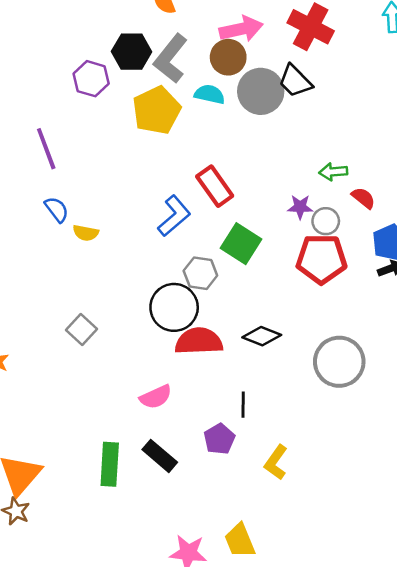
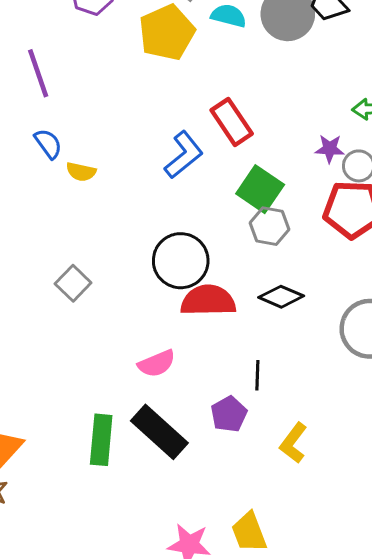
gray hexagon: (200, 273) -> (270, 226), moved
black rectangle: (160, 456) -> (159, 432), size x1.4

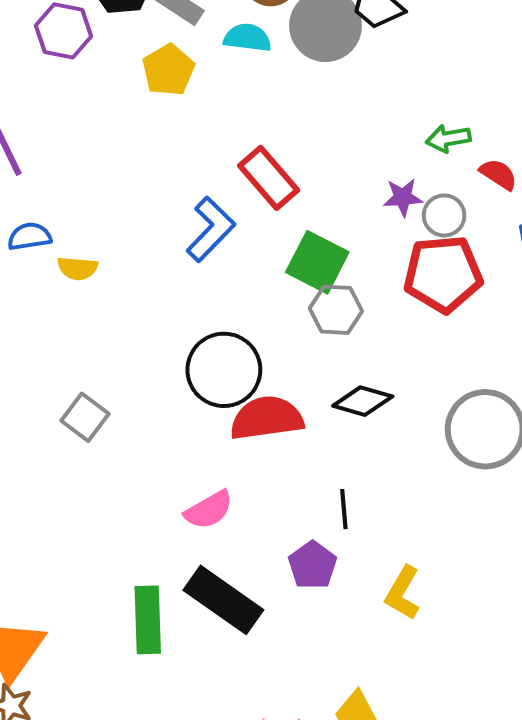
yellow pentagon: (167, 32) -> (168, 70), size x0.7
blue semicircle: (48, 144) -> (29, 236), turned -56

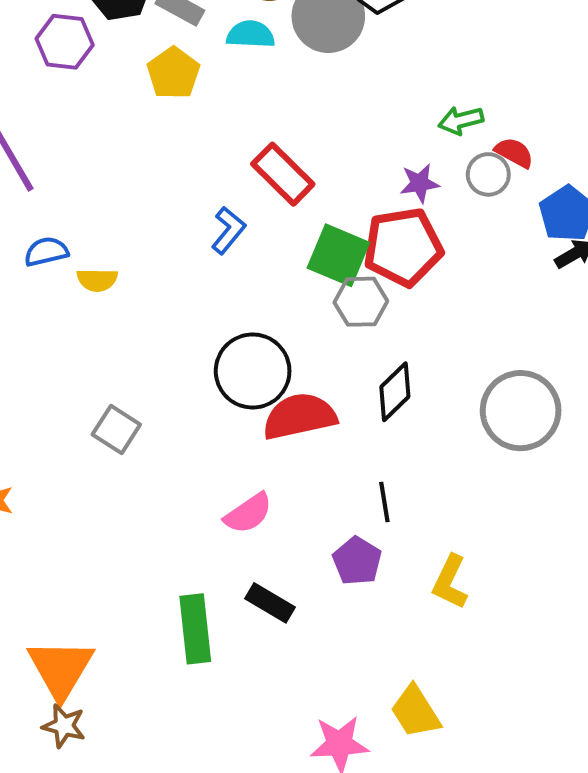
gray circle: (444, 215) -> (488, 174), moved
blue L-shape: (211, 229) -> (228, 230), size x0.7
red pentagon: (443, 274) -> (403, 247), moved
black diamond: (363, 401) -> (395, 392), turned -56
black rectangle: (223, 600) -> (270, 603), size x0.6

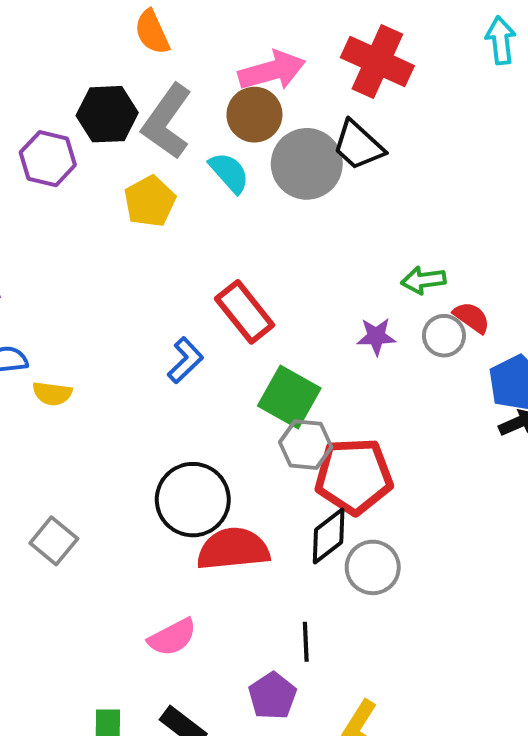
cyan semicircle: (251, 34) -> (229, 173), turned 39
red pentagon: (403, 247) -> (354, 476), moved
gray circle: (521, 411) -> (373, 567), moved, size x0.7

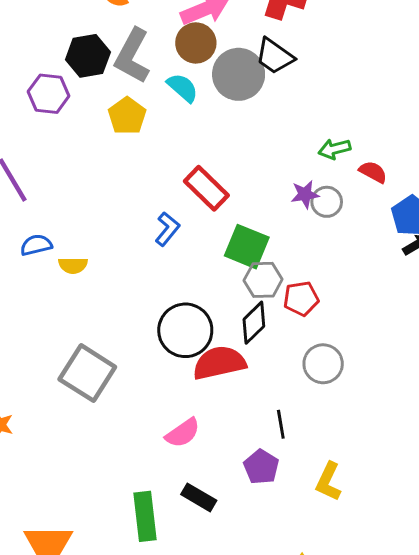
gray circle: (444, 336) -> (327, 202), moved
red pentagon: (354, 476) -> (301, 299), size x0.6
black diamond: (329, 536) -> (254, 323), moved
gray square: (54, 541) -> (87, 373), size x1.6

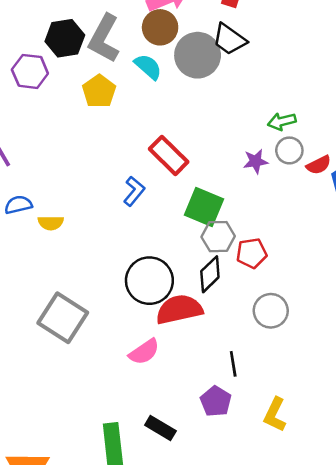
red semicircle: (373, 172) -> (319, 165), moved, turned 125
gray circle: (327, 202) -> (289, 150), moved
pink semicircle: (183, 433) -> (144, 352), moved

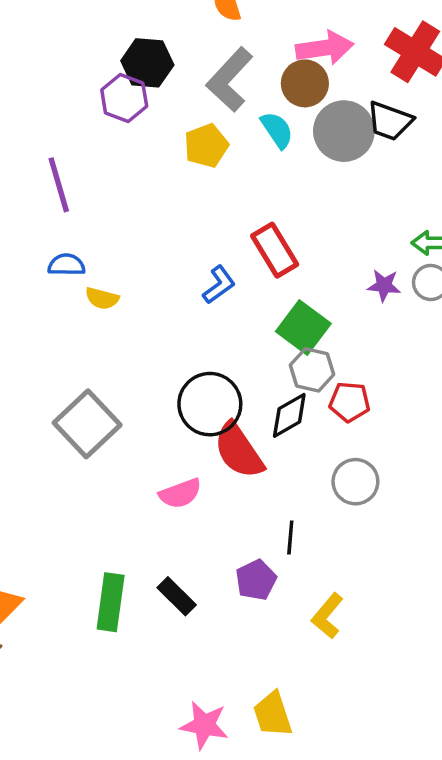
black hexagon: (65, 38) -> (147, 63), moved
black trapezoid: (229, 39) -> (390, 121), turned -30
red semicircle: (179, 309) -> (239, 451), turned -126

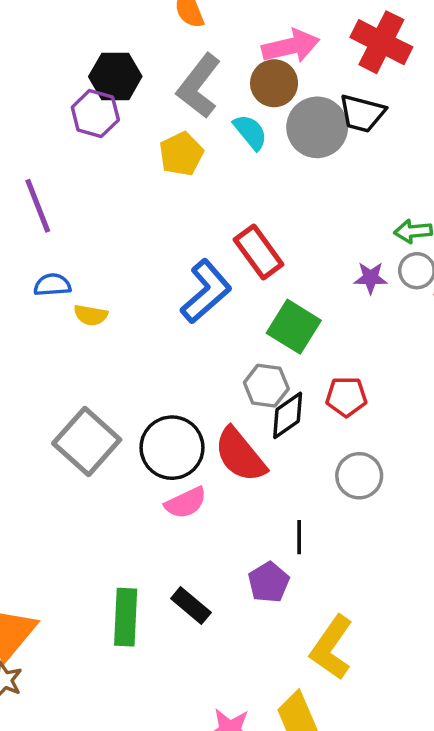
blue L-shape: (219, 285) -> (206, 291), size x1.6
gray hexagon: (312, 370) -> (266, 386), moved
black circle: (210, 404) -> (172, 448), moved
yellow L-shape: (327, 616) -> (332, 648), moved, size x1.4

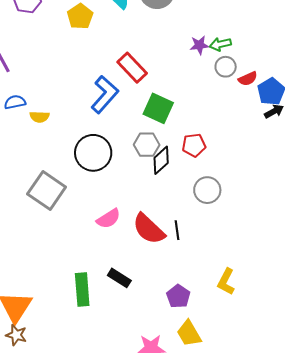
purple star: (371, 278) -> (199, 45), moved
black circle: (172, 448) -> (93, 153), moved
red semicircle: (240, 455) -> (149, 229), moved
purple pentagon: (269, 582) -> (178, 296), moved
yellow L-shape: (332, 648) -> (226, 282), moved, size x0.7

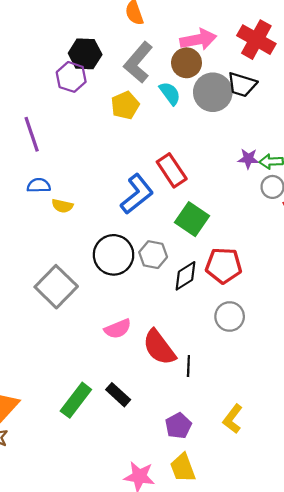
gray hexagon: (147, 145) -> (153, 255), moved
red pentagon: (194, 145) -> (224, 266), size x1.4
black line: (177, 230) -> (188, 366), moved
green rectangle: (82, 289) -> (76, 400), turned 32

